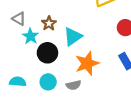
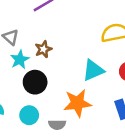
cyan triangle: (73, 37) -> (93, 70), moved

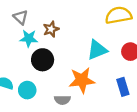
cyan star: (20, 60) -> (29, 38), turned 30
cyan circle: (29, 115) -> (27, 90), moved

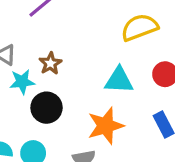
cyan triangle: (97, 50) -> (119, 80), turned 35

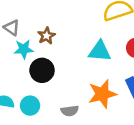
orange star: (106, 126) -> (102, 94), moved

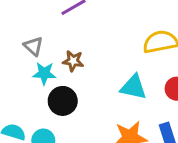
brown star: (46, 36) -> (73, 61), turned 30

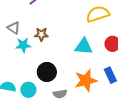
black circle: (63, 101) -> (47, 72), moved

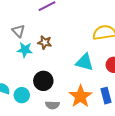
orange star: (86, 80) -> (80, 96), turned -30

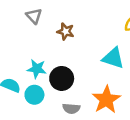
cyan star: (25, 50) -> (37, 69), moved

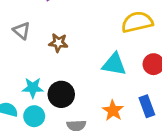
orange star: (106, 100) -> (113, 110), size x0.7

